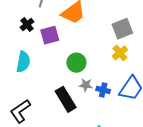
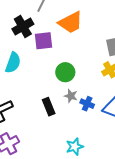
black cross: (27, 25) -> (23, 27), size x1.5
black rectangle: (66, 99) -> (49, 107), size x0.7

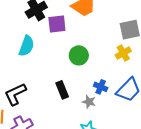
gray star: (71, 96) -> (89, 102), moved

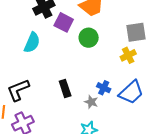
purple square: (57, 24) -> (64, 22), turned 30
green circle: (79, 55) -> (89, 38), moved

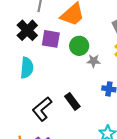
black L-shape: (18, 90) -> (42, 109), moved
gray star: (91, 102) -> (94, 61), moved

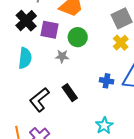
gray star: (94, 61) -> (62, 56), moved

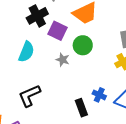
black rectangle: (70, 93) -> (81, 108), moved

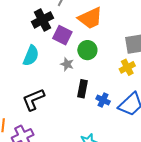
black rectangle: (81, 108) -> (83, 89), moved, turned 30

